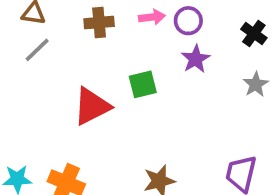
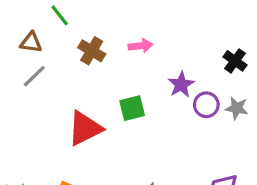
purple circle: (188, 21) -> (206, 105), moved
brown cross: (99, 23) -> (92, 51), turned 36
gray star: (256, 84) -> (237, 108), turned -30

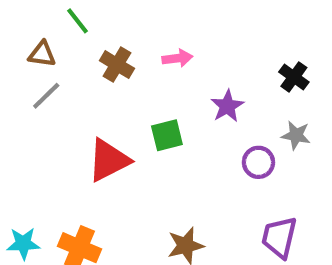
purple circle: (206, 105) -> (258, 162), moved

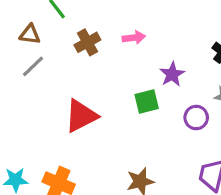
brown cross: (117, 65) -> (87, 42), turned 30
green square: (167, 135) -> (147, 102), moved

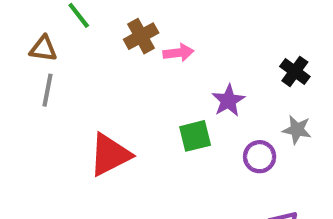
brown cross: (87, 42) -> (141, 36), moved
gray line: (33, 66) -> (47, 90), turned -35

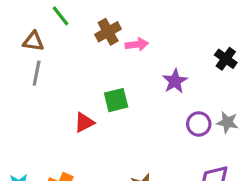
gray star: (297, 130) -> (227, 122), moved
green square: (195, 136) -> (116, 100), moved
red triangle: (110, 155) -> (84, 122), size x0.6

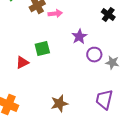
black cross: (226, 59) -> (108, 15), moved
purple circle: (199, 124) -> (94, 55), moved

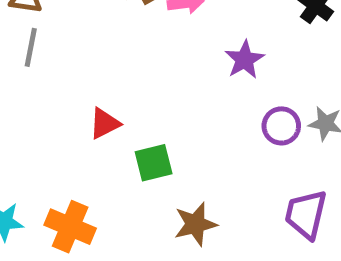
green square: (42, 49) -> (154, 163), moved
purple circle: (94, 55) -> (281, 126), moved

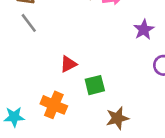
gray line: (31, 47) -> (29, 23), turned -48
orange cross: (70, 227) -> (54, 105), moved

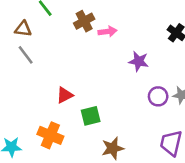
purple star: (144, 30) -> (139, 61), turned -30

